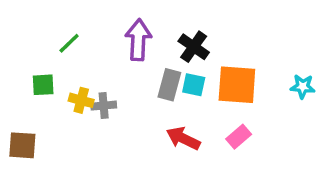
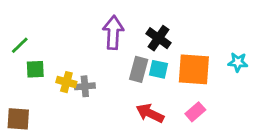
green line: (69, 43) -> (20, 45), moved
cyan star: (303, 87) -> (238, 62), moved

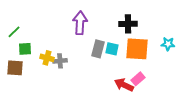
black cross: (158, 38) -> (128, 24), moved, turned -36
red arrow: (150, 113) -> (124, 85), moved
brown square: (18, 119) -> (15, 68), moved

